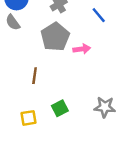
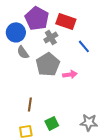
gray semicircle: (13, 22) -> (23, 52), moved
brown line: (35, 76) -> (30, 104), moved

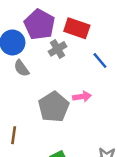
gray pentagon: (48, 64) -> (54, 107), moved
brown line: (30, 104) -> (14, 135), moved

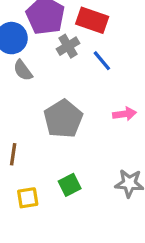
blue line: (100, 61) -> (102, 61), moved
pink arrow: (82, 97) -> (124, 114), moved

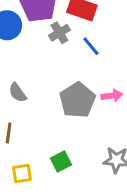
gray semicircle: (23, 70) -> (18, 93), moved
gray pentagon: (63, 119) -> (77, 100), moved

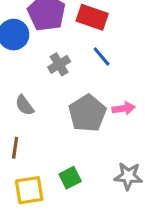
gray cross: (59, 33) -> (59, 64), moved
yellow square: (22, 173) -> (29, 190), size x1.4

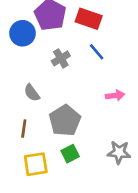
gray pentagon: (87, 113) -> (65, 121), moved

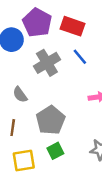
gray cross: (61, 58) -> (47, 63), size x1.5

